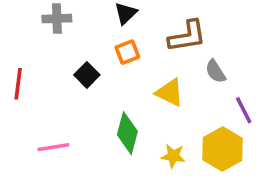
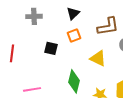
black square: (87, 75) -> (51, 48), turned -32

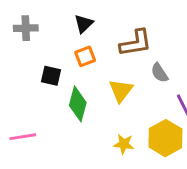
yellow triangle: (98, 58) -> (121, 91), turned 42
green diamond: (74, 81) -> (78, 104), moved

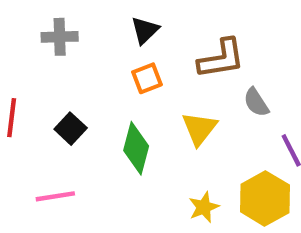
black square: (51, 76) -> (71, 129), moved, turned 30
yellow star: (124, 144) -> (204, 207), turned -30

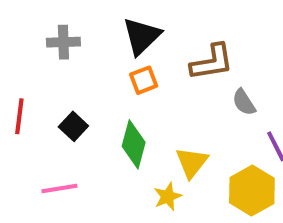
black triangle: (145, 30) -> (142, 36), size x1.5
yellow triangle: (199, 129) -> (192, 162), moved
yellow star: (204, 207) -> (168, 196), moved

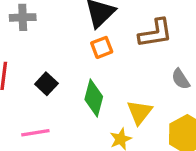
gray cross: (63, 42) -> (23, 17), moved
gray semicircle: (244, 102) -> (181, 79), moved

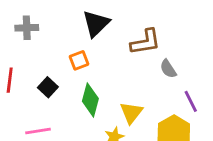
orange square: (102, 47) -> (79, 60), moved
gray semicircle: (181, 79) -> (168, 69), moved

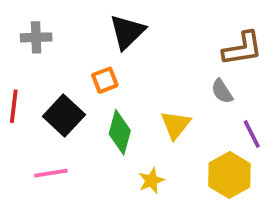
brown L-shape: (146, 42) -> (242, 49), moved
black square: (48, 87) -> (64, 115), size x1.5
yellow triangle: (131, 113) -> (176, 125), moved

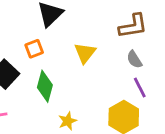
gray semicircle: (222, 91) -> (134, 59), moved
yellow triangle: (176, 125) -> (85, 53), moved

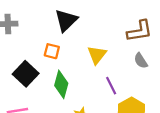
orange square: (34, 49) -> (52, 51), turned 35
purple line: (140, 88) -> (111, 86), moved

